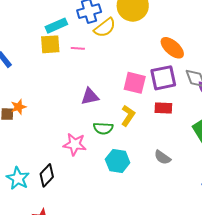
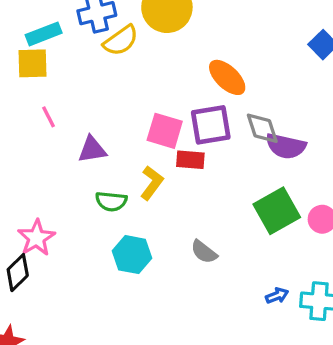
pink line: (78, 48) -> (49, 117), moved, turned 56
red rectangle: (163, 108) -> (190, 160), moved
pink star: (75, 144) -> (36, 238), moved, turned 30

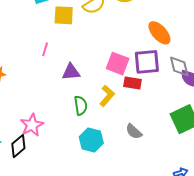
yellow square: (33, 63) -> (64, 15), moved
pink line: (49, 117) -> (45, 49), turned 40
green semicircle: (111, 201) -> (81, 106), turned -108
gray semicircle: (204, 252) -> (134, 132), moved

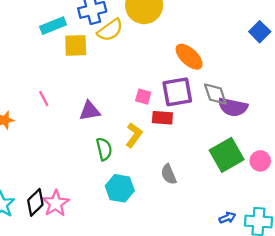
pink line: (45, 49) -> (44, 99), moved, turned -40
pink square: (118, 64) -> (143, 97), size x0.6
pink star: (32, 125) -> (56, 203), moved
gray semicircle: (134, 132) -> (169, 174), turned 30

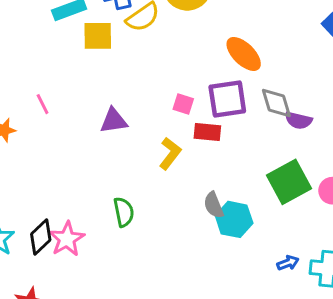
pink line: (44, 99) -> (43, 104), moved
purple semicircle: (233, 107) -> (298, 120), size x0.7
green semicircle: (104, 149) -> (124, 212), moved
cyan hexagon: (120, 188) -> (234, 219), moved

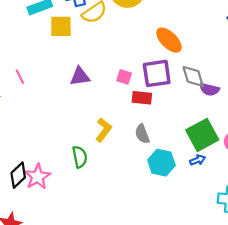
purple triangle: (114, 121) -> (80, 76), moved
yellow L-shape: (170, 153) -> (104, 130), moved
gray semicircle: (214, 205) -> (142, 134), moved
blue arrow: (288, 263) -> (198, 160), moved

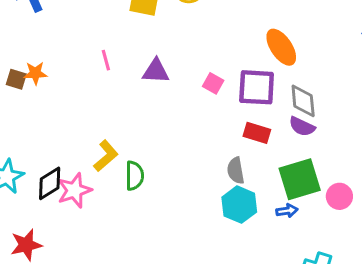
pink line: (20, 77) -> (106, 60), moved
purple semicircle: (209, 89) -> (302, 126), moved
red rectangle: (142, 98) -> (257, 133), moved
yellow L-shape: (104, 130) -> (106, 156), moved
gray semicircle: (142, 134) -> (236, 171), moved

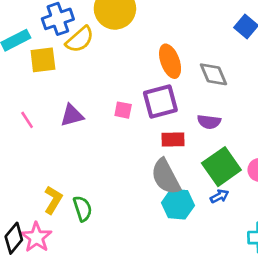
orange ellipse: (281, 47) -> (170, 61), turned 32
gray diamond: (303, 101) -> (214, 74), moved
gray semicircle: (236, 171) -> (166, 177), size x1.6

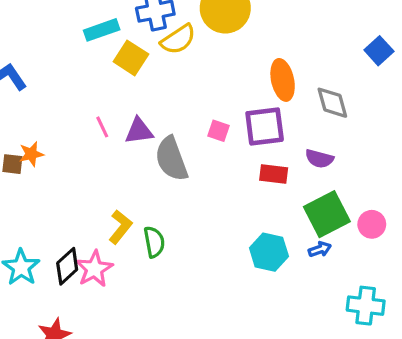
yellow square: (43, 60) -> (131, 58), turned 32
purple triangle: (72, 115) -> (139, 131), moved
gray semicircle: (166, 177) -> (171, 159), moved

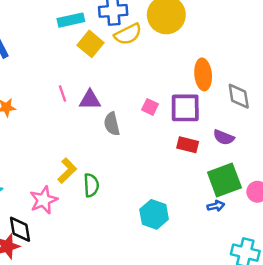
gray semicircle: (171, 159) -> (112, 124), size x0.7
cyan hexagon: (269, 252) -> (154, 214), moved
black diamond: (67, 266) -> (20, 229), moved, turned -64

